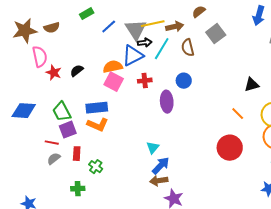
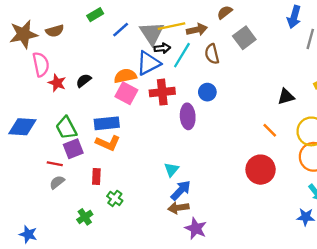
red cross: (145, 81) -> (162, 92), size x1.5
red rectangle: (77, 154) -> (96, 176), moved
green cross: (96, 167) -> (115, 198), moved
green cross: (78, 189) -> (85, 217), turned -32

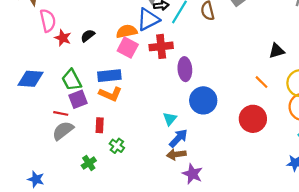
blue circle: (207, 92) -> (203, 100), moved, size x1.6
gray semicircle: (57, 182) -> (63, 131), size x1.5

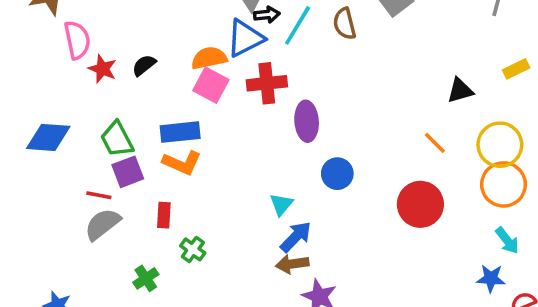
blue circle: (203, 100) -> (337, 174), size x0.7

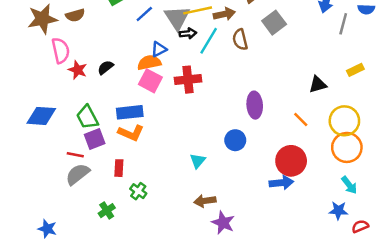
blue triangle: (245, 38) -> (159, 49), moved, size x0.6
purple ellipse: (307, 121) -> (255, 105), moved
blue arrow: (296, 237) -> (281, 183), moved, turned 40

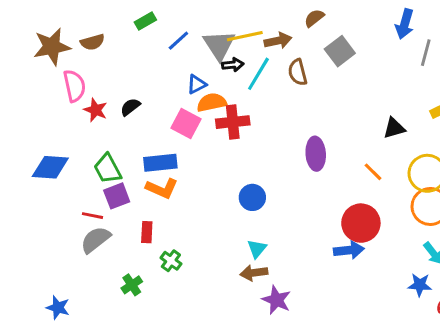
orange semicircle: (149, 63) -> (212, 102), moved
blue circle: (235, 140) -> (252, 197), moved
cyan triangle: (198, 161) -> (257, 249), moved

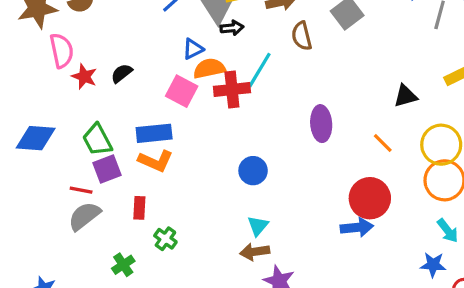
cyan line: (258, 74) -> (260, 70), moved

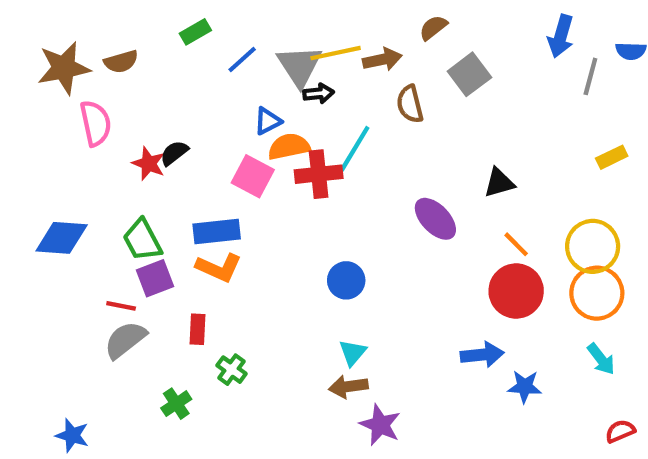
red star: (84, 77) -> (149, 164), moved
black triangle: (406, 96) -> (499, 183), moved
purple ellipse: (321, 124) -> (435, 219), turned -40
red circle: (370, 198) -> (516, 291), moved
blue star: (433, 265) -> (525, 387), moved

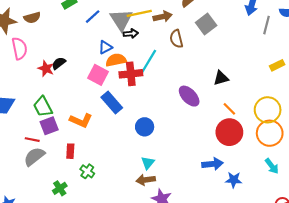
blue rectangle: (217, 232) -> (112, 102), moved, turned 55

